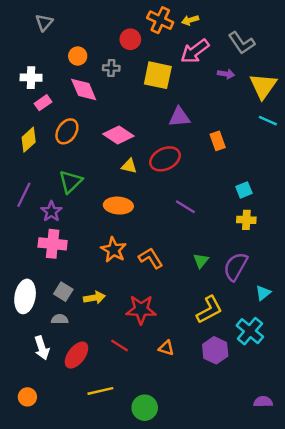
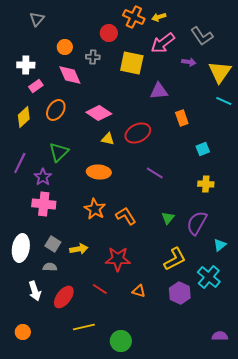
purple triangle: (179, 117) -> (159, 91), moved
cyan square: (244, 190) -> (203, 149), moved

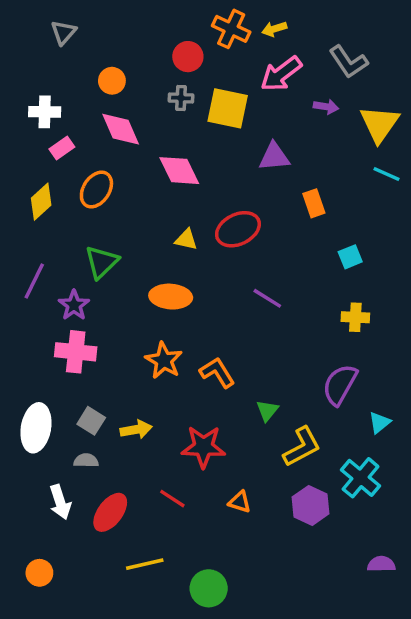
gray cross: (93, 57) -> (181, 98), moved
pink diamond: (99, 113) -> (179, 171), moved, turned 30
green triangle: (168, 218) -> (267, 411), moved
purple semicircle: (220, 336) -> (381, 564), moved

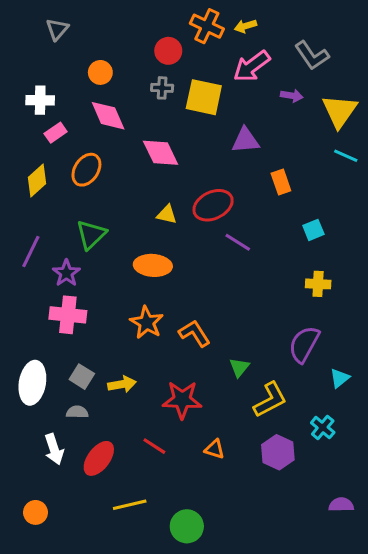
purple line: (267, 298) -> (238, 242), moved
cyan cross: (361, 478) -> (323, 428), size x0.7

